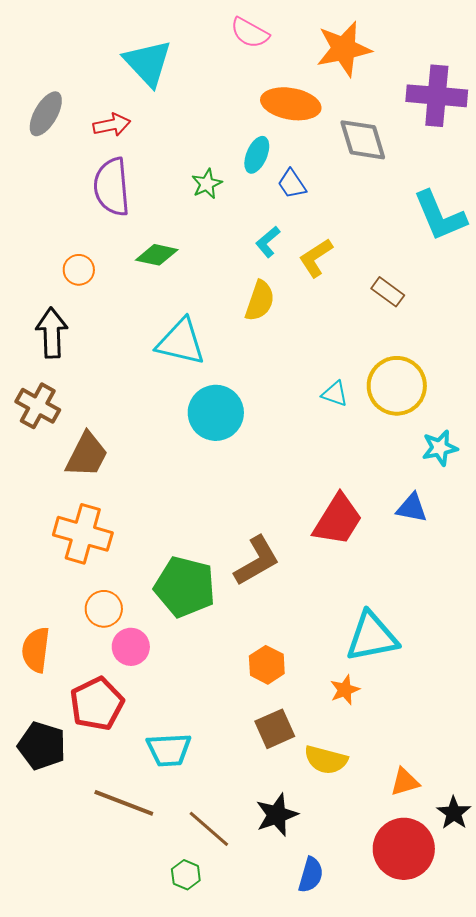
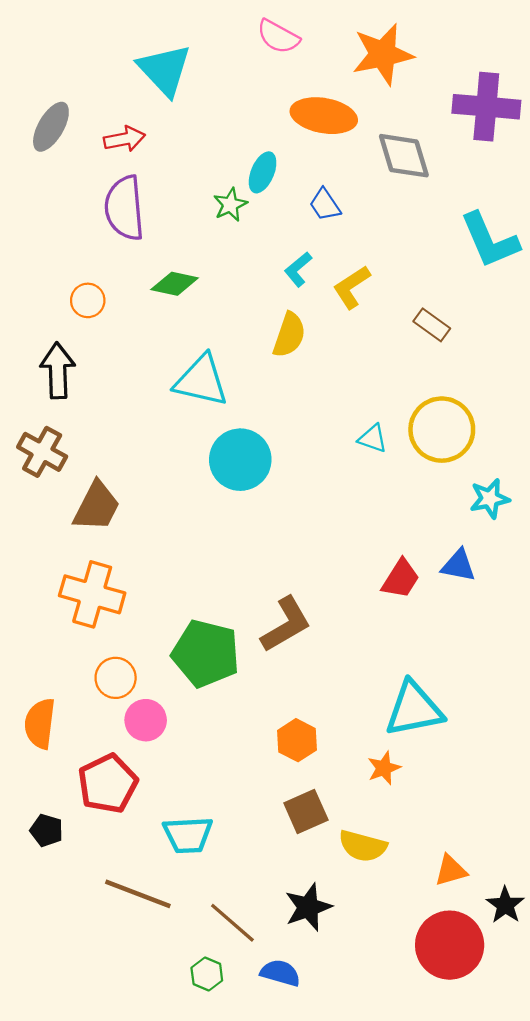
cyan ellipse: (257, 155) -> (263, 172), moved
red trapezoid: (338, 520) -> (401, 579), moved, size x0.7
black pentagon: (42, 746) -> (47, 830), size x0.6
blue semicircle: (311, 875) -> (280, 973), moved, turned -90

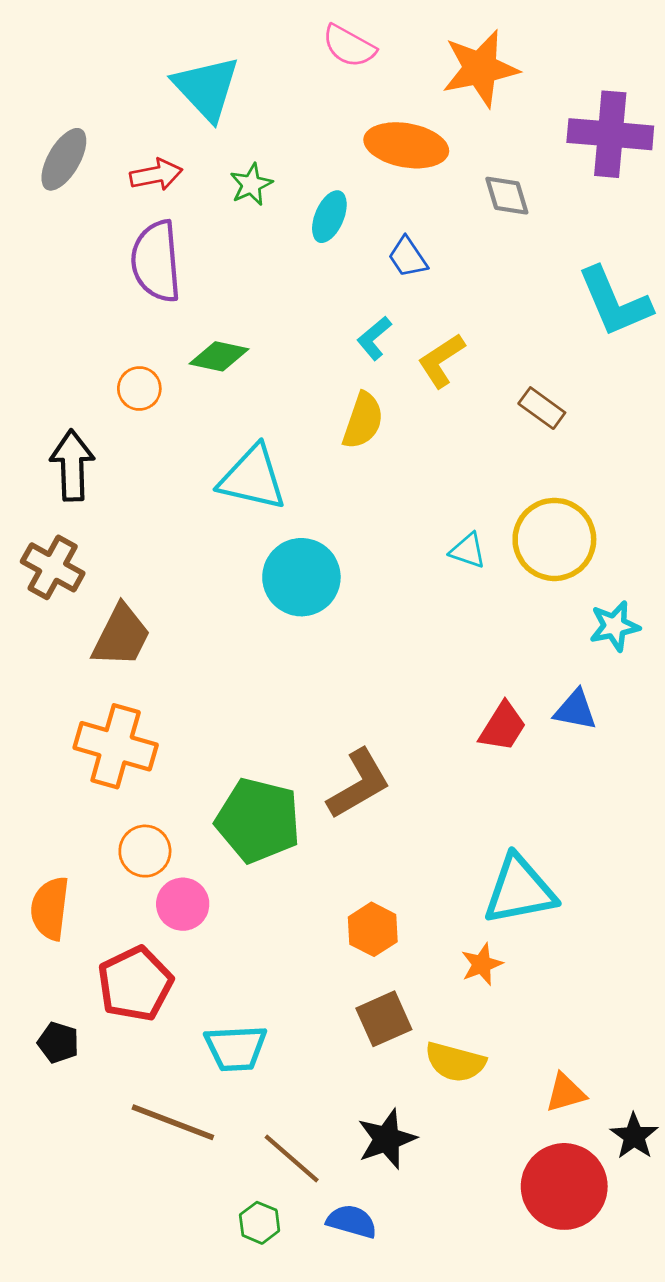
gray diamond: (404, 156) -> (507, 196), size x0.7
green star: (230, 205) -> (251, 184), moved
orange circle: (88, 300) -> (139, 388), moved

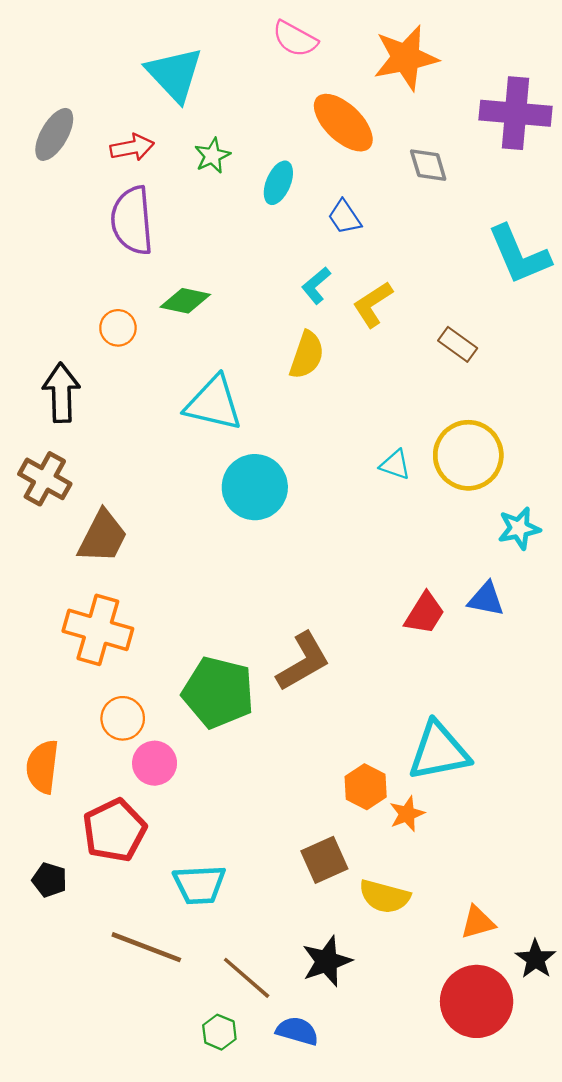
orange ellipse: (406, 145) -> (343, 123), turned 34
orange hexagon: (373, 929) -> (366, 787), moved

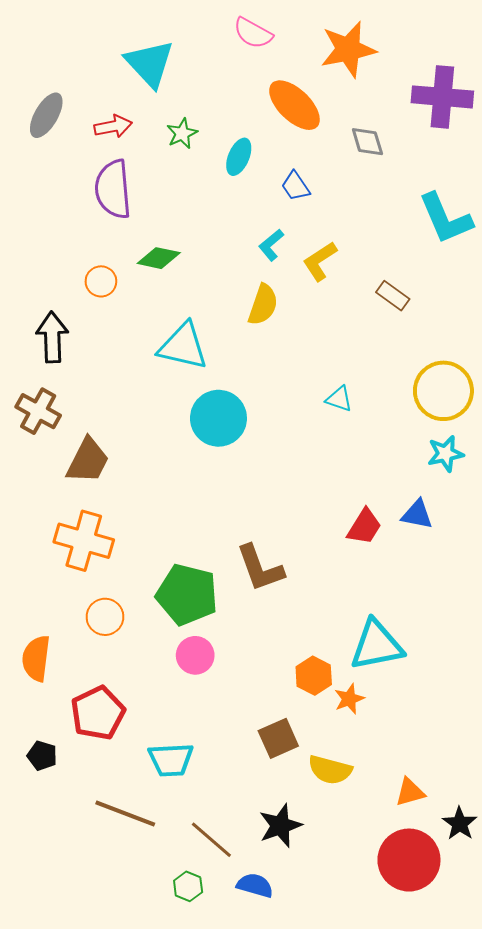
yellow circle: (468, 455) -> (443, 391), moved
brown L-shape: (303, 662) -> (260, 568), turned 100
pink circle: (155, 763) -> (195, 655), moved

